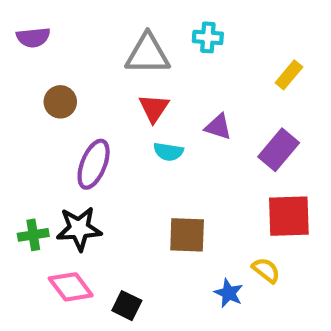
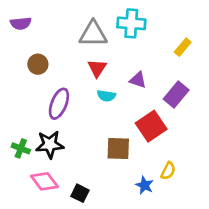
cyan cross: (208, 37) -> (131, 23), size x1.5
red square: (289, 216) -> (151, 126), moved, turned -32
green cross: (33, 235) -> (21, 148), turned 30
yellow semicircle: (266, 270) -> (168, 171), turned 78

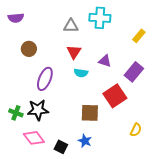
gray triangle: (93, 34) -> (71, 26), size x0.7
yellow semicircle: (168, 171) -> (136, 130), moved
blue star: (144, 185) -> (85, 141), moved

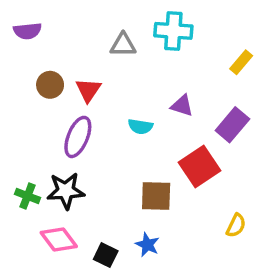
red triangle: (74, 52) -> (88, 90), moved

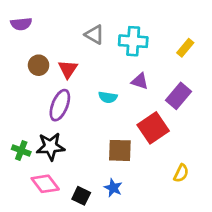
cyan cross: (173, 31) -> (133, 41), moved
gray triangle: (123, 45) -> (95, 35), turned 30

